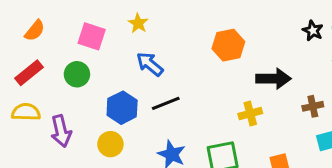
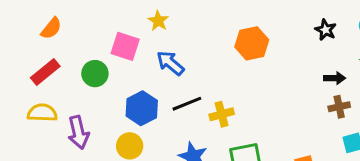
black star: (313, 31) -> (326, 30), moved
pink square: (92, 36) -> (125, 46), moved
black arrow: (273, 79) -> (335, 78), moved, size x0.6
yellow cross: (250, 114) -> (222, 114), moved

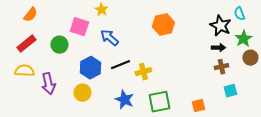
black star: (326, 30) -> (220, 26), moved, size x1.5

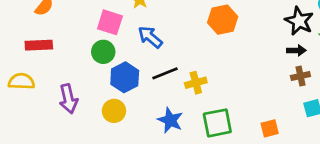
red rectangle: (26, 44) -> (39, 45), turned 36
green circle: (59, 45) -> (103, 52), moved
yellow semicircle: (24, 71) -> (21, 81), moved

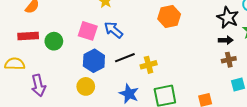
pink square: (110, 22) -> (88, 31), moved
green circle: (103, 52) -> (54, 41), moved
purple arrow: (68, 99) -> (38, 85), moved

